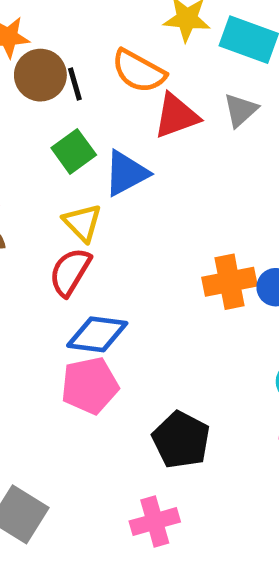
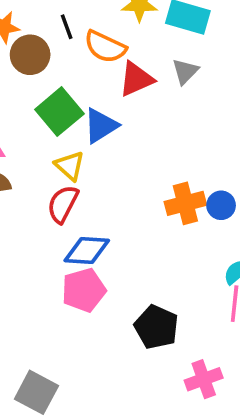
black line: (75, 84) -> (67, 27), moved
green square: (74, 151) -> (59, 112), size x1.4
pink cross: (155, 522) -> (204, 379), moved

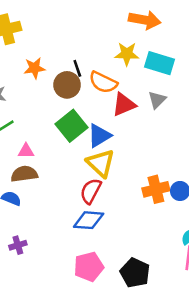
brown circle: (30, 55) -> (67, 85), moved
yellow triangle: (70, 166) -> (101, 163), moved, size x1.4
red semicircle: (63, 204) -> (91, 191), moved
pink pentagon: (84, 290) -> (89, 267), moved

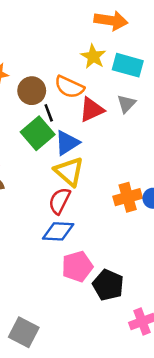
yellow star: (127, 54) -> (93, 56), turned 30
black line: (77, 68) -> (49, 113), moved
pink pentagon: (89, 267) -> (77, 266), moved

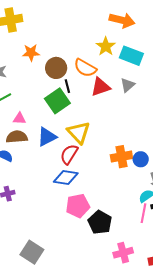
blue triangle: (67, 143) -> (47, 137), moved

